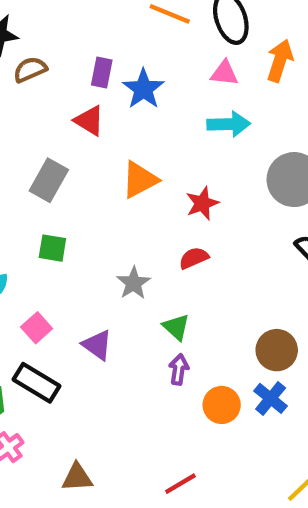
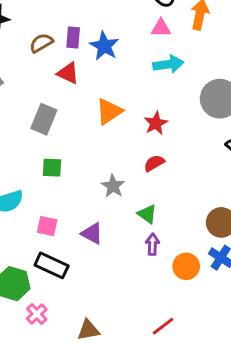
brown semicircle: (30, 70) -> (41, 43), moved
pink square: (37, 328) -> (47, 226), turned -30

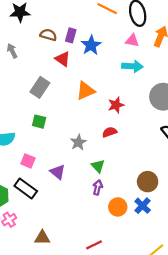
brown semicircle: (41, 43) -> (48, 35), turned 35

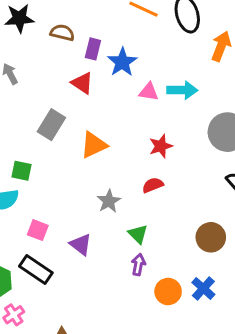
brown semicircle: (48, 35) -> (62, 33), moved
pink triangle: (132, 41) -> (149, 92), moved
orange triangle: (86, 91) -> (94, 145), moved
green square: (39, 122) -> (22, 171), moved
brown circle: (148, 182) -> (211, 237), moved

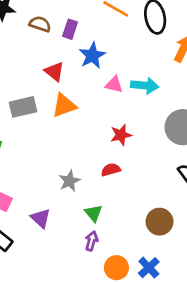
purple rectangle: (93, 49) -> (70, 29), moved
gray rectangle: (51, 125) -> (23, 107), turned 40
orange triangle: (94, 145) -> (64, 106), moved

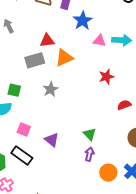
red triangle: (54, 72) -> (47, 41), moved, turned -42
red semicircle: (111, 170) -> (124, 105), moved
gray star: (69, 181) -> (51, 89), moved

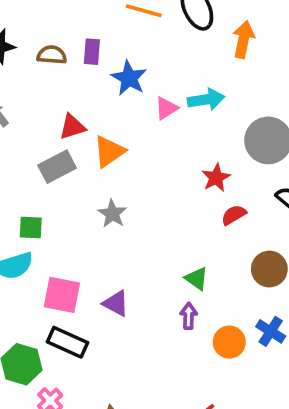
pink triangle: (99, 41) -> (166, 108), turned -32
red star: (106, 77) -> (216, 178), moved
gray star: (51, 89) -> (112, 214), moved
pink square: (24, 130) -> (62, 295), size x1.5
green triangle: (90, 134) -> (197, 279), moved

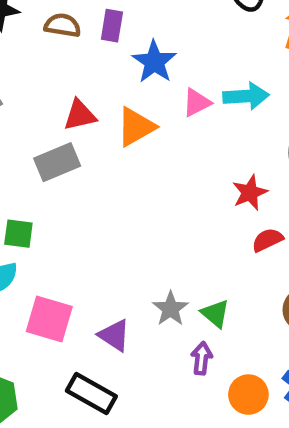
orange triangle: (109, 151) -> (136, 127), moved
gray star: (112, 214) -> (170, 309), moved
black rectangle: (68, 342) -> (91, 393), moved

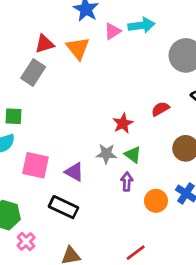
orange triangle: (136, 127) -> (78, 48), turned -35
gray rectangle: (57, 162) -> (33, 72), turned -30
red star: (250, 193) -> (123, 123), moved
gray star: (170, 309) -> (106, 154), turned -30

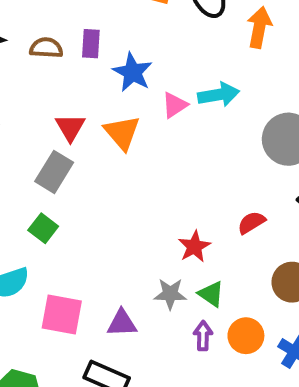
red triangle: (44, 44) -> (70, 127), turned -42
green square: (14, 116) -> (43, 228), moved, turned 36
purple triangle: (74, 172) -> (122, 323), turned -30
orange circle: (156, 201) -> (246, 336), moved

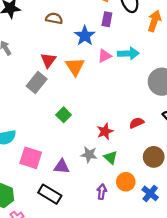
purple rectangle: (91, 44) -> (107, 19), moved
brown semicircle: (46, 48) -> (54, 18), moved
green square: (43, 228) -> (64, 115), moved
purple arrow: (203, 336) -> (102, 192), moved

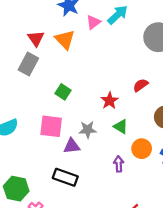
cyan arrow: (128, 53) -> (118, 15), turned -30
gray star: (89, 155) -> (88, 130), moved
pink square: (31, 158) -> (51, 126), moved

